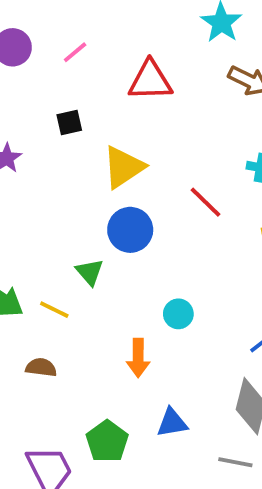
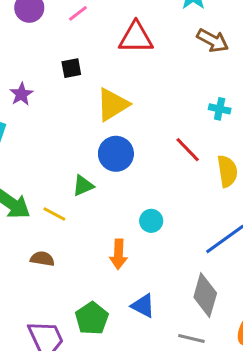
red line: (205, 202) -> (188, 150), moved
green triangle: (90, 272) -> (83, 186), turned 45
blue triangle: (172, 423) -> (143, 306), turned 35

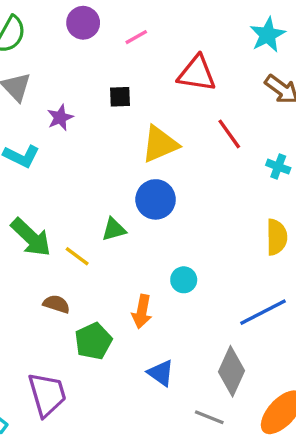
red line: (188, 150) -> (229, 134), moved
green pentagon: (92, 318) -> (93, 341), moved

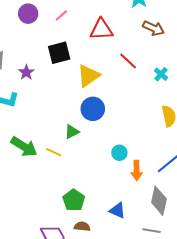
black square: (120, 97) -> (59, 53), size x1.6
cyan cross: (278, 167) -> (161, 74), turned 32
brown semicircle: (56, 304) -> (82, 226), moved
orange arrow: (142, 311) -> (137, 170), moved

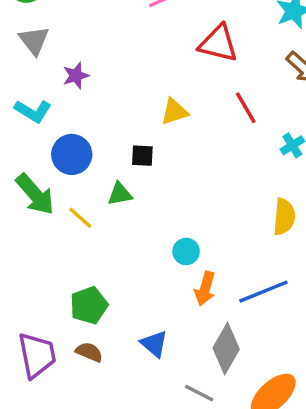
black square: (59, 53) -> (142, 156), moved, size x0.6
yellow triangle: (88, 76) -> (174, 112), size x0.7
blue circle: (93, 109) -> (72, 154), moved

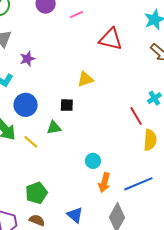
red line: (246, 108) -> (136, 116), moved

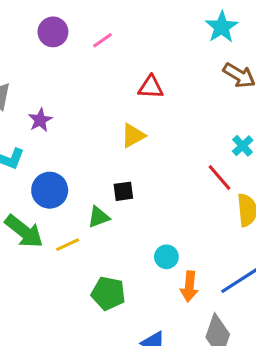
red triangle: (111, 39) -> (151, 87), moved, size x0.7
black square: (67, 105) -> (123, 191), moved
yellow line: (31, 142) -> (68, 245), turned -56
green pentagon: (36, 193) -> (108, 293), moved, turned -30

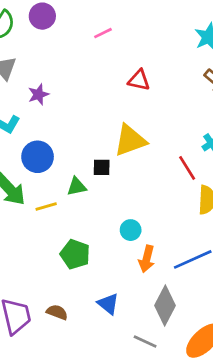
purple circle: (53, 32) -> (42, 16), moved
yellow triangle: (133, 136) -> (130, 140), moved, size x1.5

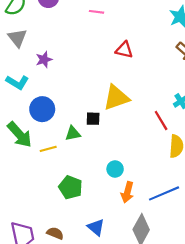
pink line: (103, 33) -> (96, 12), turned 32

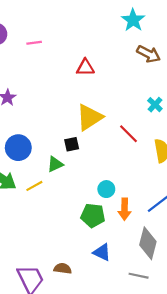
pink line: (96, 12) -> (34, 43), moved
red line: (161, 120) -> (128, 134), moved
green pentagon: (71, 187) -> (93, 215), moved

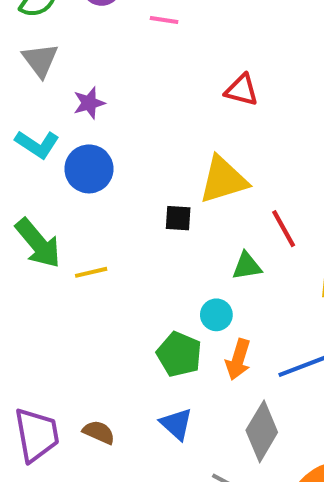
blue circle: (18, 148) -> (89, 169), moved
green triangle: (55, 164) -> (247, 266), moved

